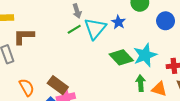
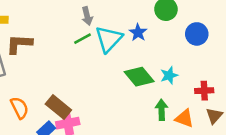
cyan star: (145, 55) -> (169, 75), size x0.6

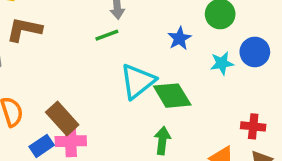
cyan triangle: (109, 39) -> (138, 81), moved
cyan star: (169, 75) -> (222, 63), moved
green arrow: (162, 110) -> (162, 141), moved

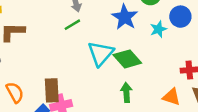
blue star: (179, 38) -> (125, 17), size x1.5
brown rectangle: (62, 119) -> (52, 90), turned 50

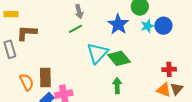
cyan star: (158, 29) -> (147, 26), moved
brown rectangle: (52, 90) -> (45, 78), moved
orange triangle: (172, 97) -> (164, 90), moved

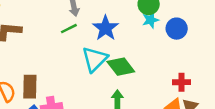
blue star: (118, 24) -> (106, 28), moved
cyan star: (147, 26) -> (151, 20), moved

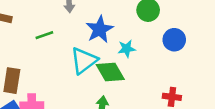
cyan star: (151, 20) -> (127, 49), moved
green line: (69, 29) -> (44, 35), moved

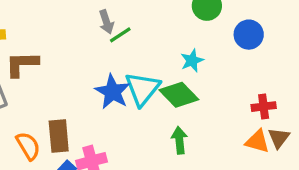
blue star: (100, 29) -> (112, 92), moved
green line: (44, 35) -> (120, 35), moved

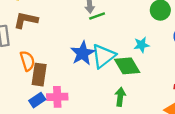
orange semicircle: (28, 146) -> (27, 61), moved

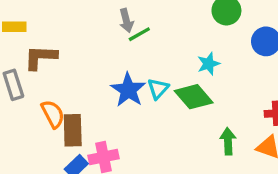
cyan triangle: (103, 56) -> (158, 89), size x0.6
green arrow: (120, 97) -> (228, 141), moved

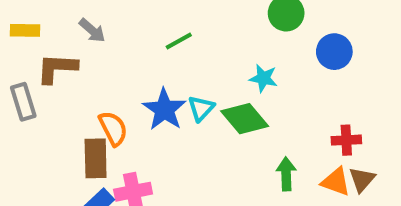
gray arrow: (126, 21) -> (92, 30), moved, turned -35
cyan star: (209, 64) -> (263, 78), turned 30
orange semicircle: (53, 114) -> (113, 128), moved

